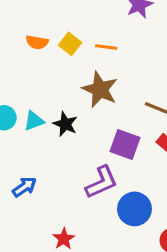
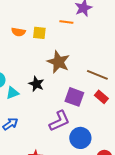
yellow square: (70, 44) -> (39, 33), turned -32
orange line: (106, 47) -> (66, 22), moved
cyan triangle: (34, 121) -> (12, 93), moved

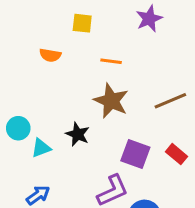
orange line: (66, 22) -> (111, 61), moved
yellow square: (39, 33) -> (82, 23), moved
brown line: (97, 75) -> (170, 101), moved, turned -45

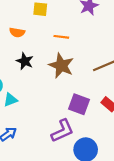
black star: (78, 134) -> (25, 61), moved

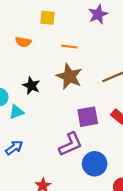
black star: (25, 61) -> (31, 86), moved
purple square: (79, 104) -> (88, 117), turned -30

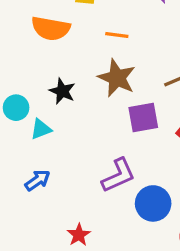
orange semicircle: (23, 42) -> (51, 28), size x1.6
purple square: (88, 117) -> (143, 118), moved

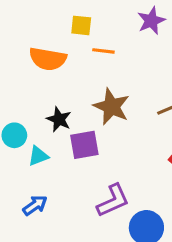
orange line: (117, 35) -> (103, 51), moved
purple square: (143, 118) -> (84, 145), moved

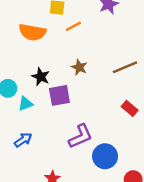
orange line: (103, 51) -> (73, 26), turned -35
brown star: (111, 107) -> (79, 67), size x0.6

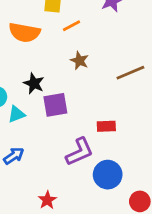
brown star: (79, 67) -> (79, 61), moved
red rectangle: (130, 108) -> (106, 126), moved, turned -42

